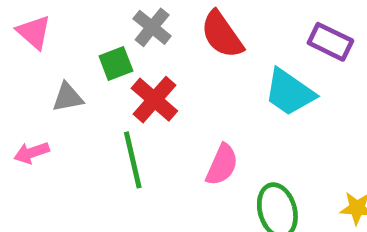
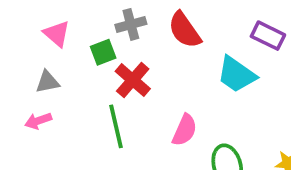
gray cross: (152, 27) -> (131, 24), turned 36
pink triangle: (34, 32) -> (57, 34), moved
gray triangle: (68, 97) -> (47, 82), moved

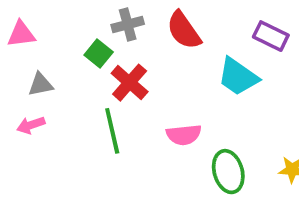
pink triangle: (57, 34) -> (21, 34), moved, turned -48
green square: (103, 52) -> (99, 53), turned -30
pink semicircle: (185, 130) -> (184, 135), turned 60

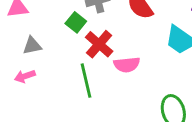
pink semicircle: (184, 135) -> (127, 65), moved

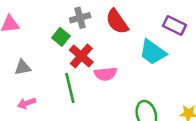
gray triangle: (32, 46) -> (23, 67), moved
pink arrow: (25, 76) -> (26, 103), moved

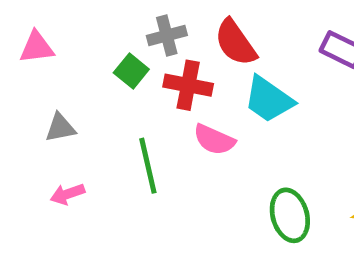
cyan trapezoid: (153, 52) -> (269, 99), moved
red cross: (81, 56) -> (188, 85), moved, turned -30
pink semicircle: (106, 74) -> (214, 140), turned 30

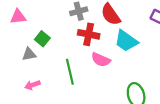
green square: (131, 71) -> (42, 39), moved

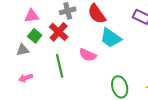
pink triangle: (18, 17) -> (32, 16), moved
red cross: (89, 34) -> (59, 32), moved, turned 30

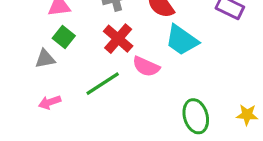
red cross: (59, 32) -> (118, 39), moved
green line: (60, 66) -> (103, 84), turned 70

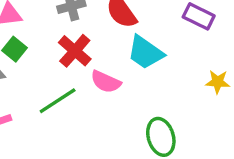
yellow star: (247, 115) -> (218, 82), moved

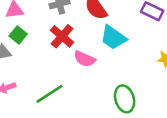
green line: (58, 101) -> (49, 94), moved

